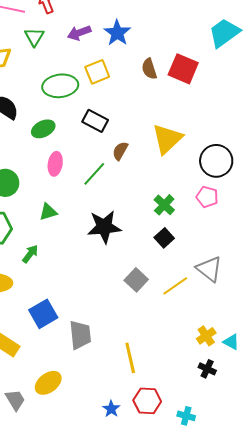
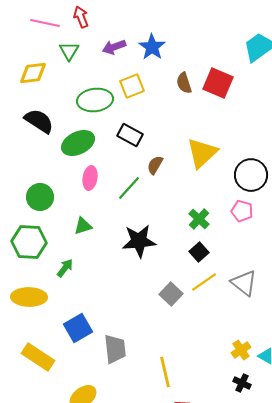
green ellipse: (43, 129) -> (78, 143), size x1.4
yellow line: (175, 286) -> (204, 282), moved

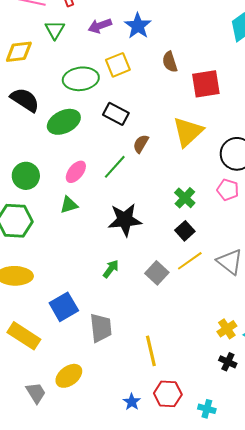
red square: (218, 83) -> (206, 84), moved, turned -32
pink ellipse: (90, 178) -> (76, 172), moved, turned 30
green arrow: (65, 268) -> (111, 269), moved

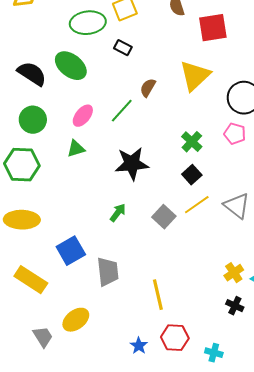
black semicircle: (25, 100) -> (32, 74), moved
black rectangle: (116, 114) -> (123, 48), moved, size x0.7
green ellipse: (64, 122) -> (71, 66), turned 64

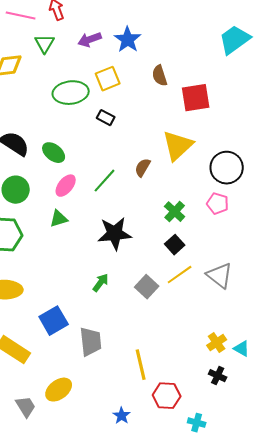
green ellipse: (71, 66) -> (54, 153), moved, size x0.7
brown semicircle: (148, 88) -> (143, 168), moved
red hexagon: (175, 338) -> (167, 396), moved

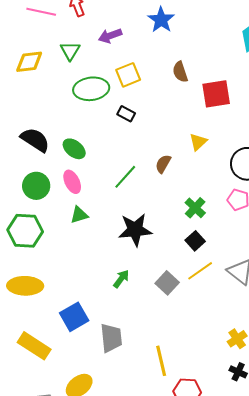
blue star: (128, 40) -> (161, 20), moved
green triangle: (45, 44) -> (70, 51), moved
yellow triangle: (178, 146) -> (198, 142), size x0.6
pink ellipse: (66, 186) -> (72, 182), moved, turned -65

